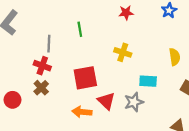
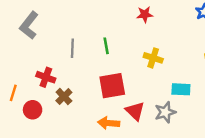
red star: (126, 13) -> (145, 14), moved
green line: (80, 29) -> (106, 46), moved
red cross: (42, 66) -> (46, 77), moved

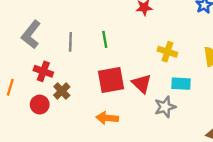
gray L-shape: (29, 25) -> (31, 34), moved
yellow cross: (153, 58) -> (167, 52), moved
red circle: (33, 110) -> (40, 105), moved
red triangle: (135, 111) -> (142, 84), moved

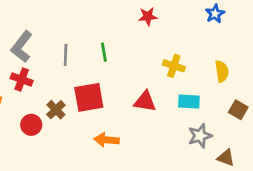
red cross: (43, 71) -> (22, 80), moved
red square: (111, 80) -> (89, 97), moved
red triangle: (142, 84) -> (145, 101), turned -35
gray star: (165, 107) -> (200, 136), moved

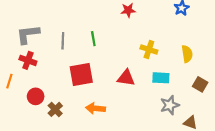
gray L-shape: (22, 47) -> (28, 34), turned 45
brown cross: (56, 110) -> (55, 109), moved

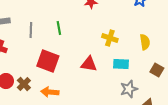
red square: (81, 75) -> (48, 61), turned 30
orange arrow: (96, 108) -> (50, 92), moved
brown cross: (55, 109) -> (24, 84), moved

